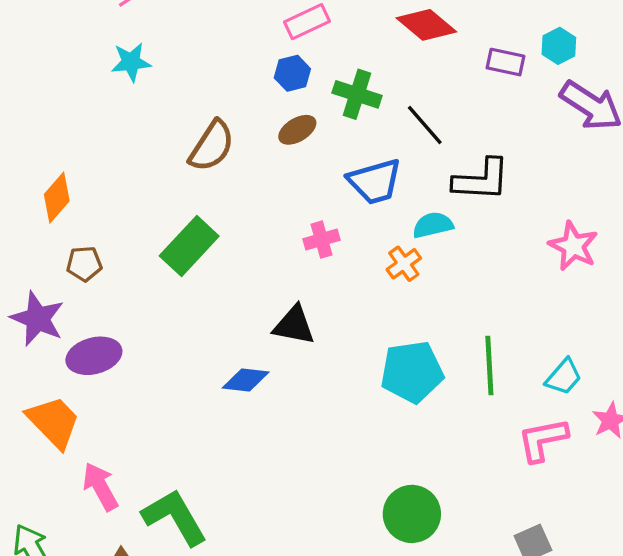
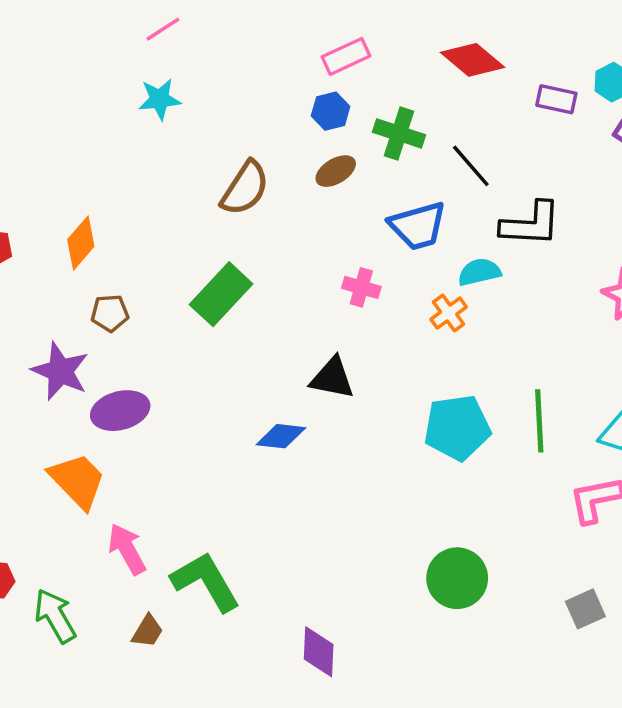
pink cross: (322, 240) -> (361, 287), turned 32

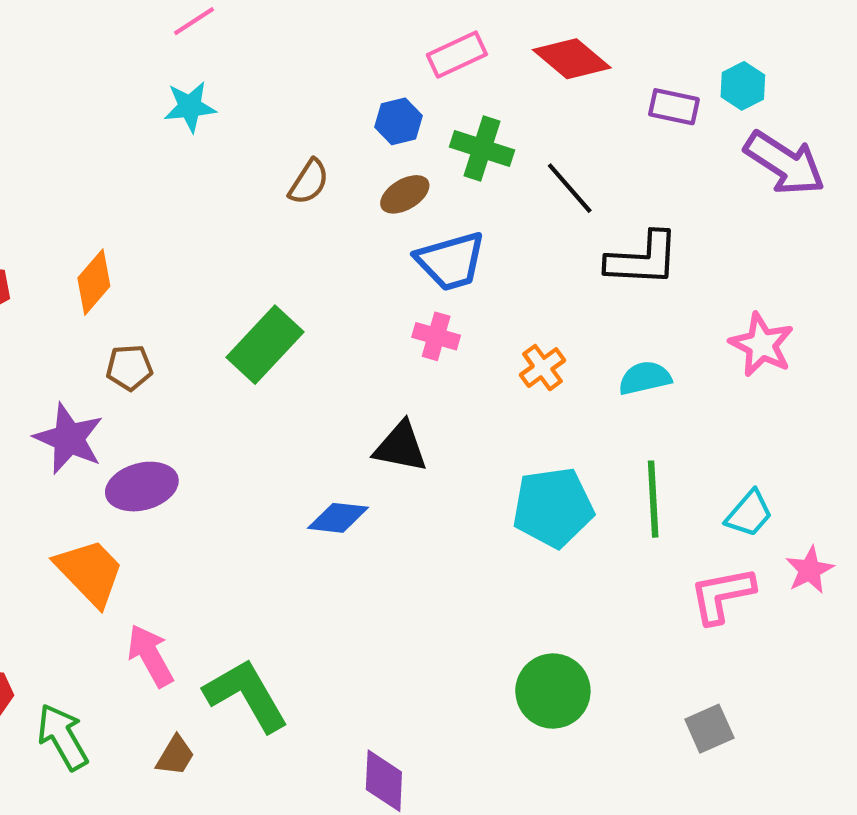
pink rectangle: (346, 56) -> (457, 55), moved
brown semicircle: (245, 188) -> (309, 182), moved, size x0.7
blue trapezoid: (418, 226) -> (451, 261), moved
cyan semicircle: (479, 272) -> (645, 378), moved

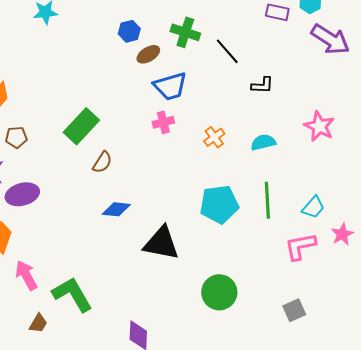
blue hexagon: (399, 121) -> (129, 31), moved
brown semicircle: (309, 182) -> (102, 162), moved
black L-shape: (643, 259) -> (262, 85), size x0.6
pink cross: (436, 336) -> (163, 122), turned -30
black triangle: (401, 447) -> (161, 243), moved, size x1.4

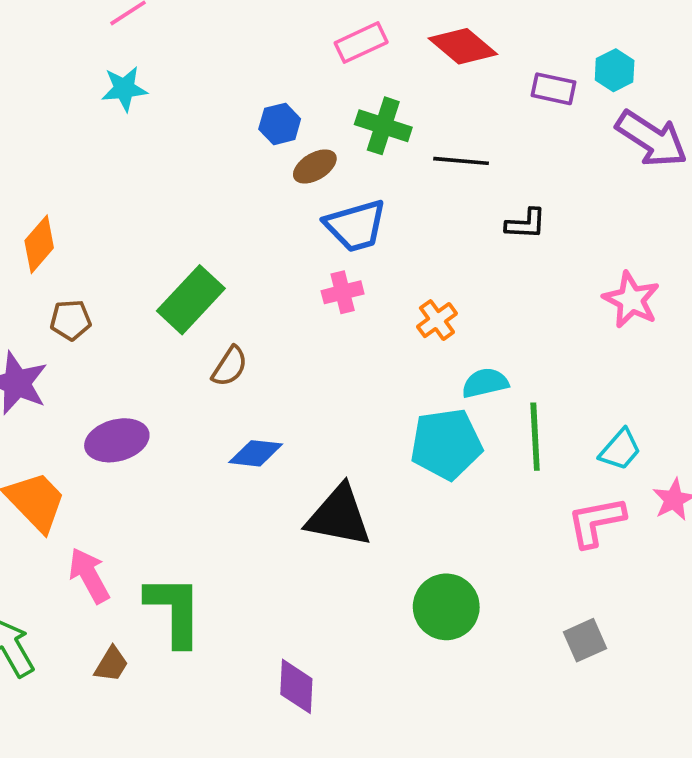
black line: (227, 51) -> (461, 161), turned -44
cyan semicircle: (263, 142) -> (485, 383), moved
purple ellipse: (22, 194) -> (117, 440), moved
green L-shape: (72, 294) -> (174, 611), turned 30

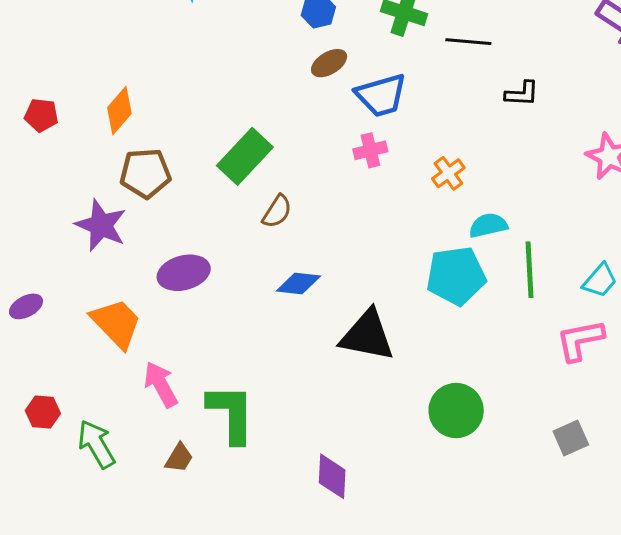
brown ellipse: (315, 166) -> (329, 63), moved
brown pentagon: (71, 320) -> (145, 173), size x1.5

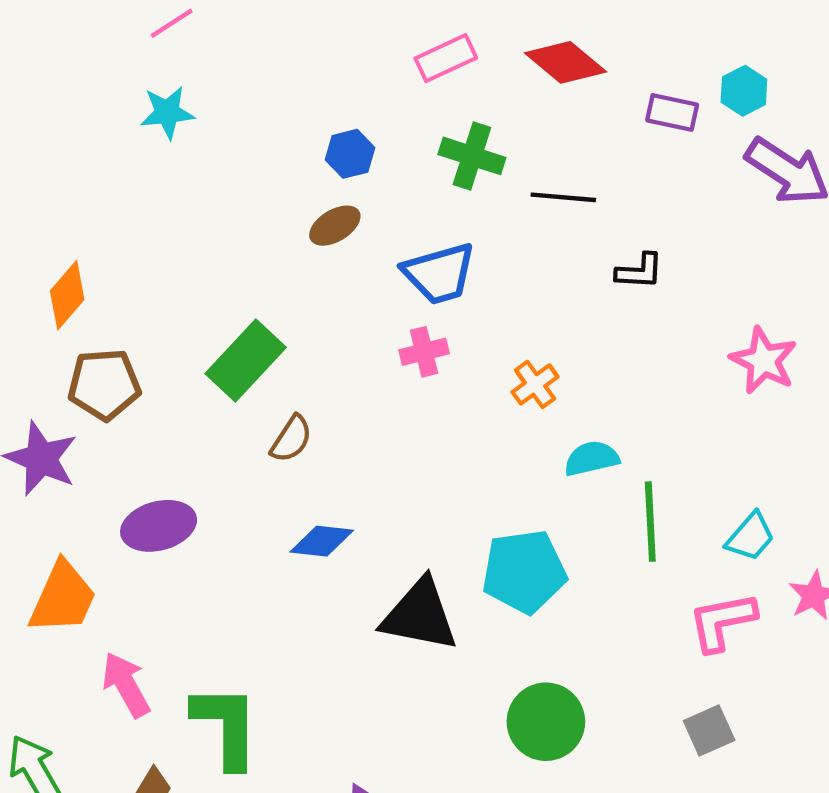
brown ellipse: (329, 63) -> (335, 226), moved
cyan pentagon: (456, 276) -> (524, 572), moved
orange trapezoid: (116, 323) -> (63, 598), turned 68
gray square: (571, 438) -> (709, 730), moved

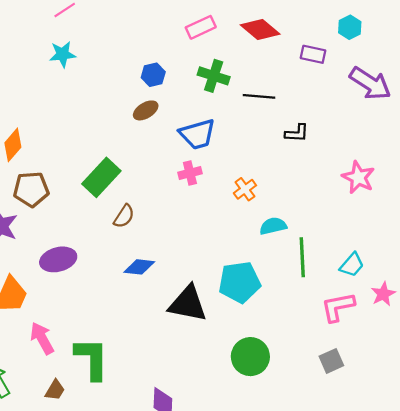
cyan hexagon: (744, 91) -> (350, 27), moved

